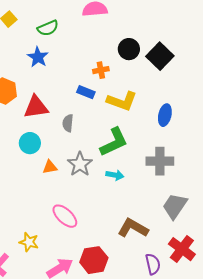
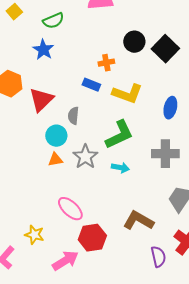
red triangle: (36, 107) -> (41, 100), turned -36
cyan circle: (30, 143) -> (56, 136), moved
red hexagon: (94, 260) -> (92, 238), moved

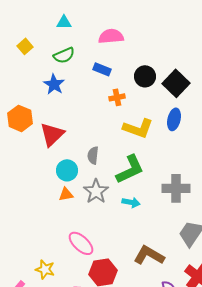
blue rectangle: (91, 85) -> (102, 69), moved
blue ellipse: (170, 108) -> (174, 119), moved
gray semicircle: (73, 116) -> (93, 155), moved

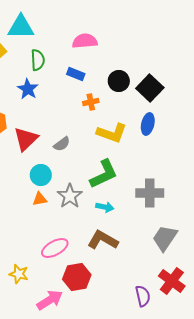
cyan triangle: (64, 22) -> (21, 27), moved, size x1.8
green semicircle: (64, 55) -> (38, 60), turned -70
gray semicircle: (93, 155) -> (62, 144), moved, turned -132
pink ellipse: (81, 243) -> (55, 248), turned -72
brown L-shape: (149, 255) -> (103, 240), moved

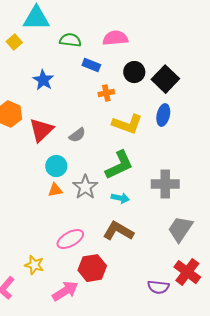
pink semicircle: (85, 41) -> (115, 38), moved
green semicircle: (38, 60) -> (70, 40), moved, turned -80
purple semicircle: (143, 296) -> (158, 287), turned 110

